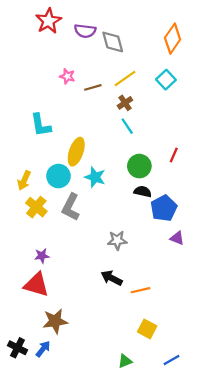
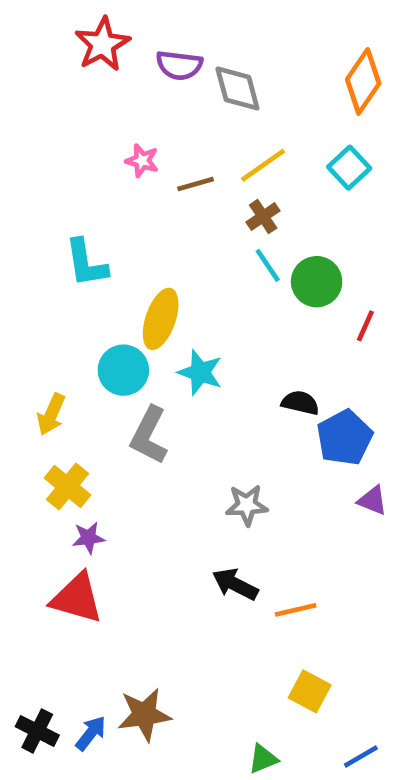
green circle: (139, 166) -> (317, 282), moved
yellow arrow: (24, 180) -> (51, 414), moved
yellow cross: (36, 207) -> (68, 487), moved
brown star: (55, 321) -> (144, 715), moved

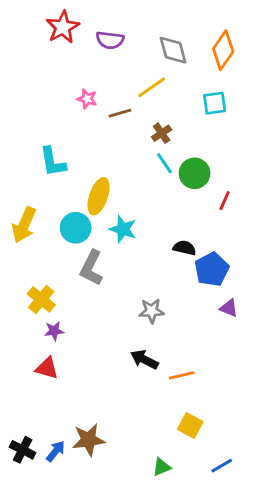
gray diamond: (237, 88) -> (173, 50), moved
yellow line: (263, 165) -> (152, 87), moved
cyan square: (349, 168) -> (215, 103), turned 35
yellow arrow: (51, 414) -> (24, 225), moved, size x1.4
red triangle: (77, 598) -> (47, 368), size x0.7

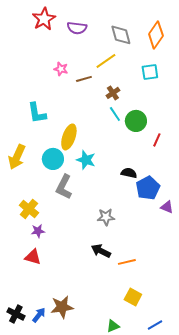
purple triangle: (229, 308) -> (167, 207), moved

